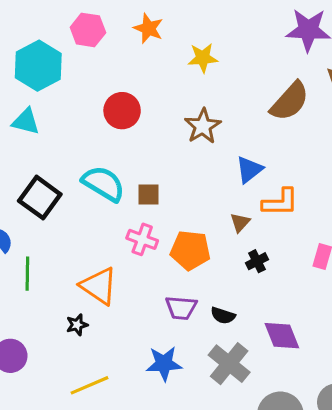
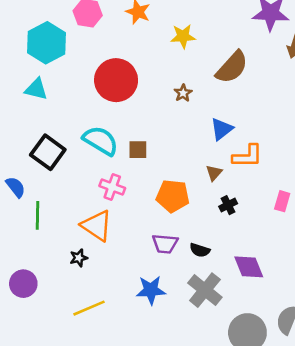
brown semicircle: (290, 101) -> (232, 67), moved
red circle: (122, 111) -> (116, 80), size x1.4
brown star: (203, 126) -> (183, 93), size x0.6
pink cross: (142, 239) -> (112, 187), moved

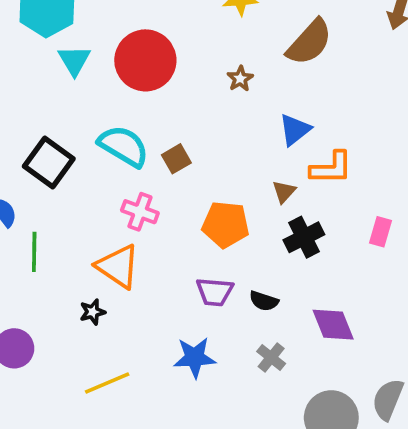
cyan triangle: (36, 89) -> (74, 60), moved, turned 45
brown square: (138, 150) -> (176, 159), turned -30
black cross: (228, 205) -> (304, 237), size x1.5
gray cross: (205, 290) -> (271, 358), size x0.6

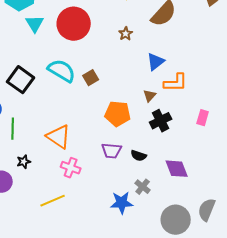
pink cross: (140, 212) -> (71, 168), moved
black star: (93, 312) -> (24, 162), moved
blue star: (195, 358) -> (122, 203), moved

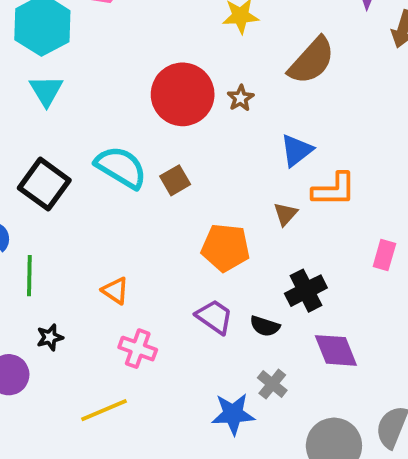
cyan triangle: (35, 24) -> (46, 91), moved
red circle: (74, 24) -> (183, 94), moved
black cross: (161, 121) -> (306, 291), moved
orange triangle: (59, 137) -> (115, 291), size x0.6
purple trapezoid: (112, 151) -> (214, 317), turned -150

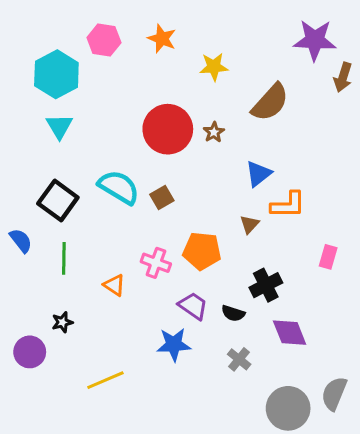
green line: (29, 276) -> (64, 258), moved
pink cross: (138, 349) -> (156, 263), moved
blue star: (233, 414) -> (174, 344), moved

